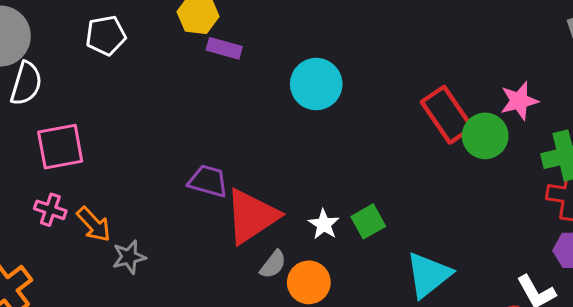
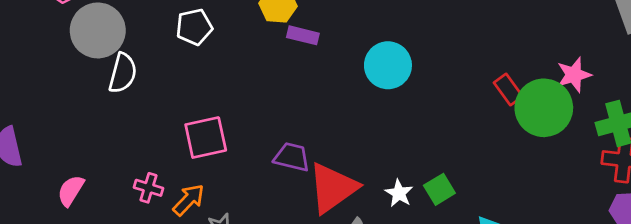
red rectangle: (447, 115) -> (508, 90), size x0.6
green circle: (485, 136) -> (544, 108), size x1.4
pink square: (60, 147) -> (206, 138), moved
orange arrow: (94, 224) -> (189, 200), turned -92

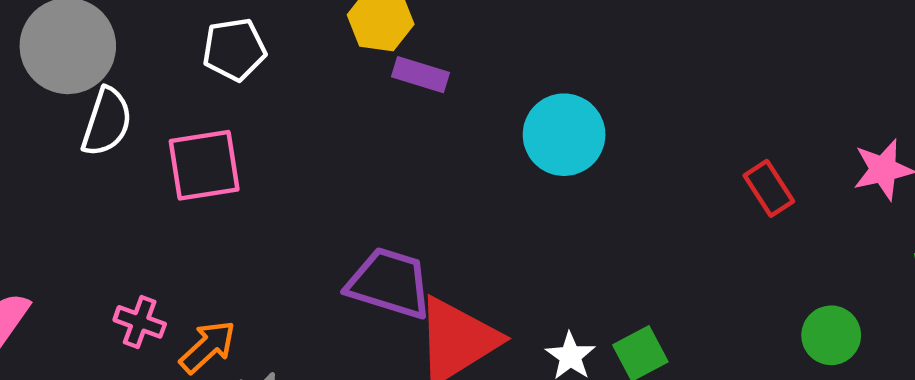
green circle: (544, 108) -> (831, 335), moved, size x0.6
pink square: (206, 138) -> (204, 165), moved
purple trapezoid: (292, 157) -> (389, 283), size x1.4

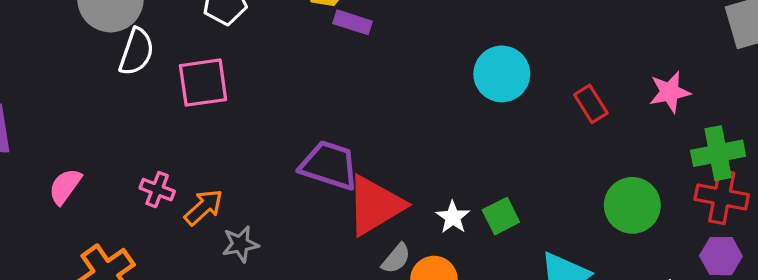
cyan circle: (564, 135) -> (502, 74), moved
green circle: (831, 335) -> (632, 205), size x1.4

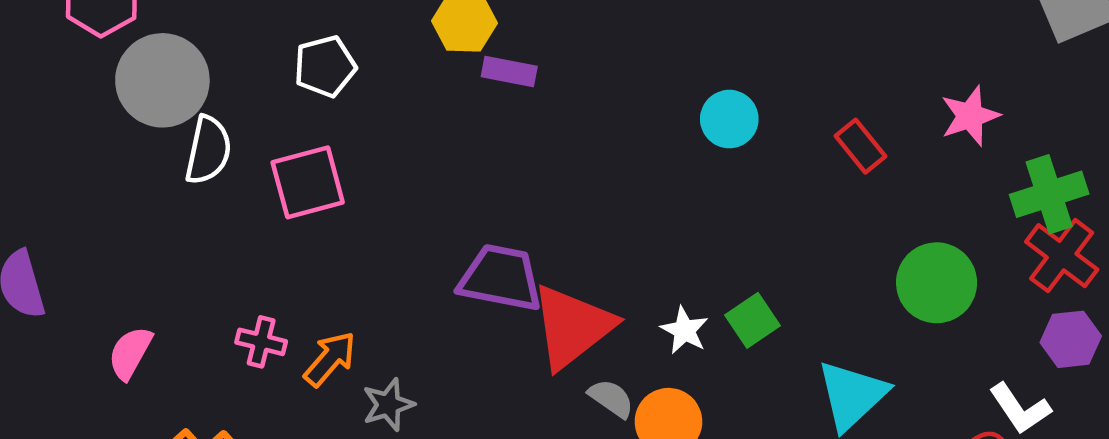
cyan circle: (502, 74) -> (729, 119), size x0.7
red cross: (722, 197) -> (1062, 256), turned 33
gray semicircle: (396, 258) -> (611, 398), turned -88

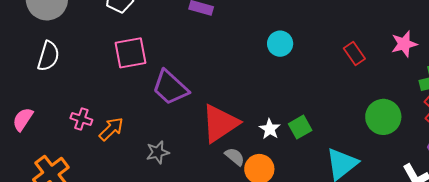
cyan circle: (729, 119) -> (280, 44), moved
white semicircle: (208, 150) -> (48, 56), moved
pink square: (308, 182) -> (131, 53), moved
purple trapezoid: (501, 278) -> (170, 87), moved, turned -153
gray star: (388, 405) -> (158, 152), moved

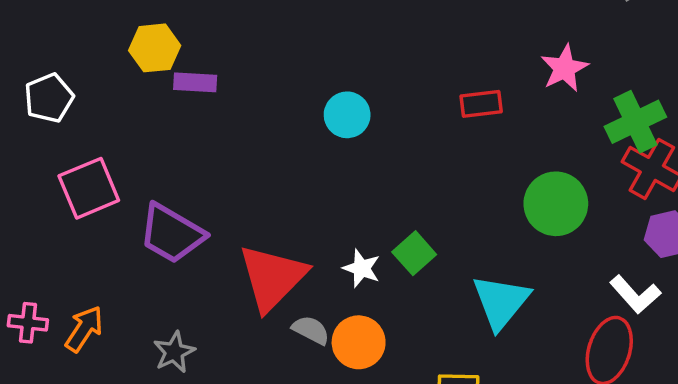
red rectangle: (354, 54) -> (481, 104), turned -50

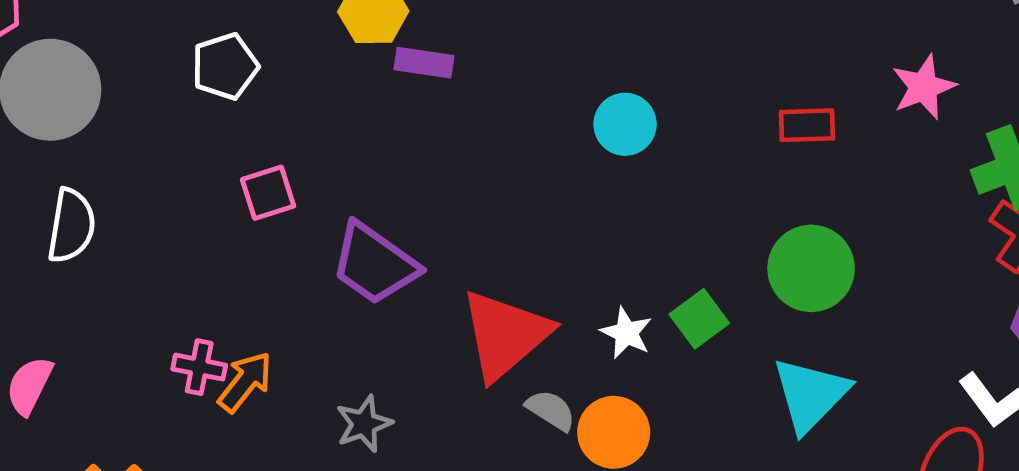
pink square: (89, 188) -> (268, 193), size x0.7
green circle: (556, 204) -> (811, 268), moved
pink cross: (28, 323) -> (199, 367), moved

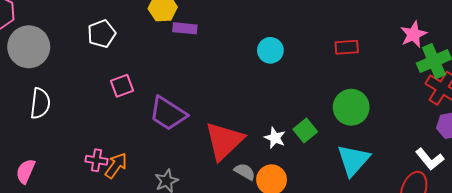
pink star: (924, 87) -> (413, 34), moved

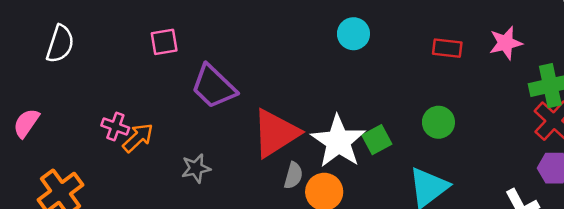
pink star: (413, 34) -> (506, 43), moved
green circle: (351, 107) -> (438, 122), size x0.7
white star: (275, 138) -> (338, 141), size x2.0
gray semicircle: (245, 172) -> (293, 176), turned 65

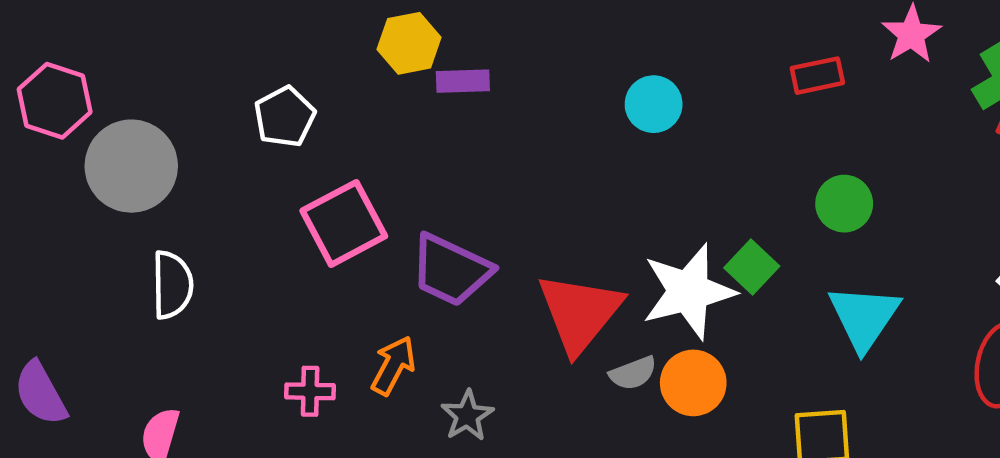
pink square: (164, 42) -> (344, 223), size x1.6
orange arrow: (138, 138) -> (393, 366), moved
white star: (338, 141) -> (689, 291), turned -30
gray semicircle: (293, 176) -> (633, 373), turned 72

